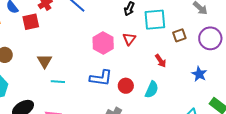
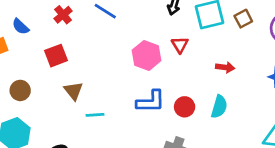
red square: (31, 22) -> (56, 56), moved
brown square: (179, 35) -> (243, 19), moved
red arrow: (161, 61) -> (225, 67), turned -40

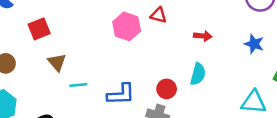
red triangle: (180, 45) -> (158, 15), turned -42
blue L-shape: (151, 102) -> (121, 94), moved
red circle: (185, 107) -> (167, 89), moved

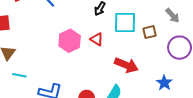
red arrow: (203, 36) -> (126, 65), size x1.6

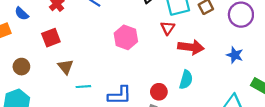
red triangle: (97, 39) -> (168, 28), moved, turned 48

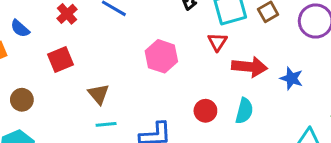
blue star: (235, 55) -> (292, 78), moved
brown triangle: (66, 67) -> (99, 94), moved
red circle: (159, 92) -> (205, 111), moved

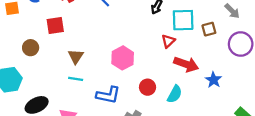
pink hexagon: (161, 56) -> (123, 58), moved
brown circle: (22, 100) -> (31, 48), moved

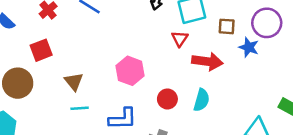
brown square: (209, 29) -> (227, 26), moved, turned 32
brown circle: (31, 48) -> (18, 83), size x1.5
blue star: (214, 80) -> (249, 47), moved

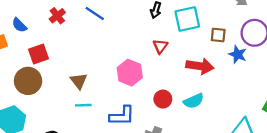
red triangle: (180, 39) -> (160, 46), moved
red square: (41, 50) -> (38, 54), moved
cyan semicircle: (202, 100) -> (194, 101), turned 48

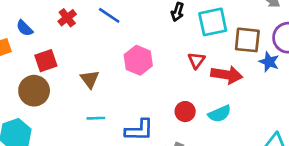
brown square: (218, 35) -> (247, 40), size x1.5
red triangle: (160, 46) -> (196, 60), moved
pink hexagon: (130, 73) -> (138, 60), moved
brown triangle: (79, 81) -> (90, 79), moved

